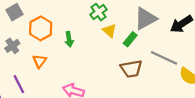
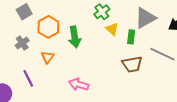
green arrow: (69, 39) -> (75, 37), size x1.5
green rectangle: (130, 39) -> (131, 37), turned -32

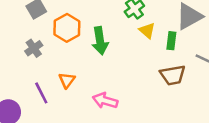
orange triangle: (47, 57) -> (67, 80), moved

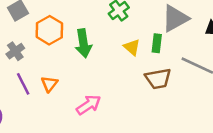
yellow triangle: (147, 30) -> (132, 47), moved
purple line: (41, 93) -> (23, 84), moved
pink arrow: (105, 101) -> (89, 105), turned 130

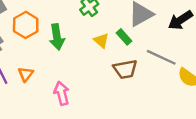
green rectangle: (157, 43) -> (124, 37), turned -49
pink arrow: (89, 105) -> (62, 93), turned -70

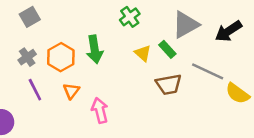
orange hexagon: (26, 25) -> (61, 57), moved
orange triangle: (26, 74) -> (71, 91), moved

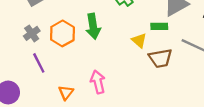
green rectangle: (167, 49) -> (159, 26), turned -49
yellow triangle: (143, 53) -> (139, 41), moved
orange triangle: (71, 91) -> (66, 92), moved

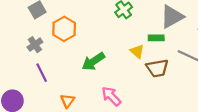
green arrow: (93, 26) -> (93, 61), moved, turned 65
orange hexagon: (62, 33) -> (64, 29), moved
pink arrow: (98, 82) -> (111, 96), moved, turned -30

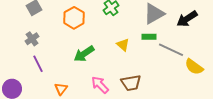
orange hexagon: (64, 29) -> (74, 18), moved
green rectangle: (156, 38) -> (149, 37), moved
brown trapezoid: (157, 68) -> (131, 83), moved

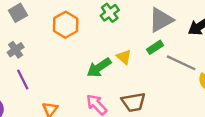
green rectangle: (149, 37) -> (155, 47), turned -32
green arrow: (84, 54) -> (99, 68), moved

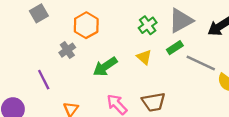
green cross: (110, 13) -> (148, 25), moved
gray cross: (16, 50) -> (67, 50), moved
green arrow: (99, 68) -> (105, 67), moved

